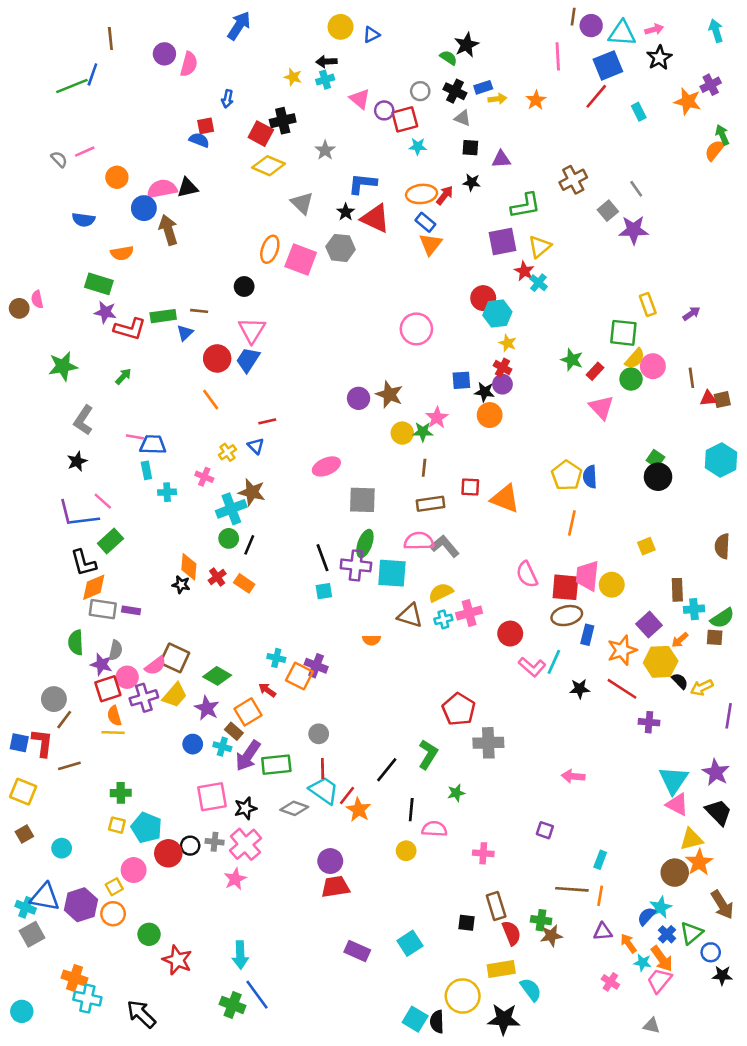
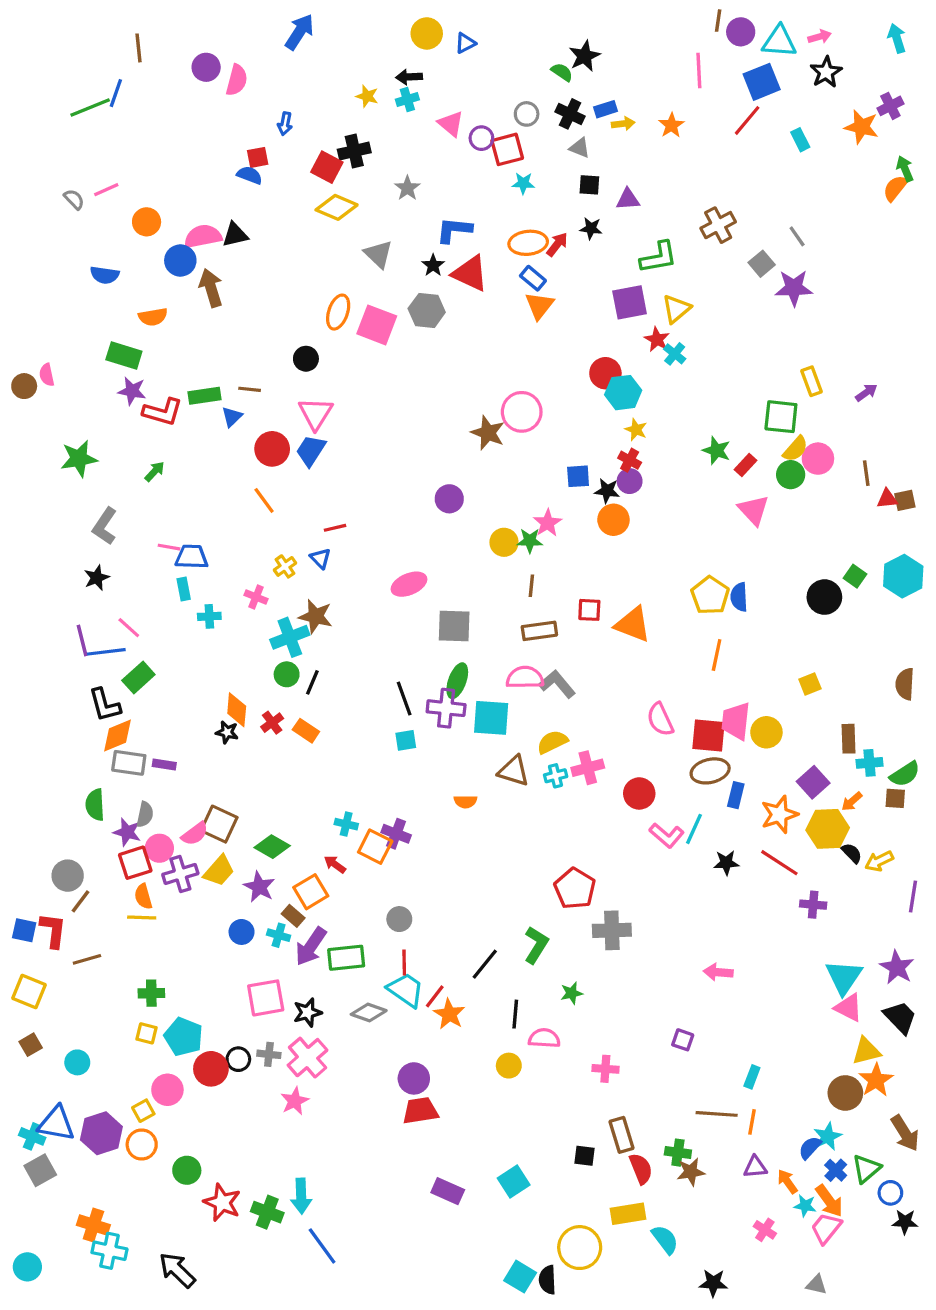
brown star: (389, 394) -> (488, 433), moved
green square: (655, 459) -> (855, 576), moved
green cross: (233, 1005) -> (267, 1212), moved
black star: (504, 1019) -> (713, 1283), moved, size x0.7

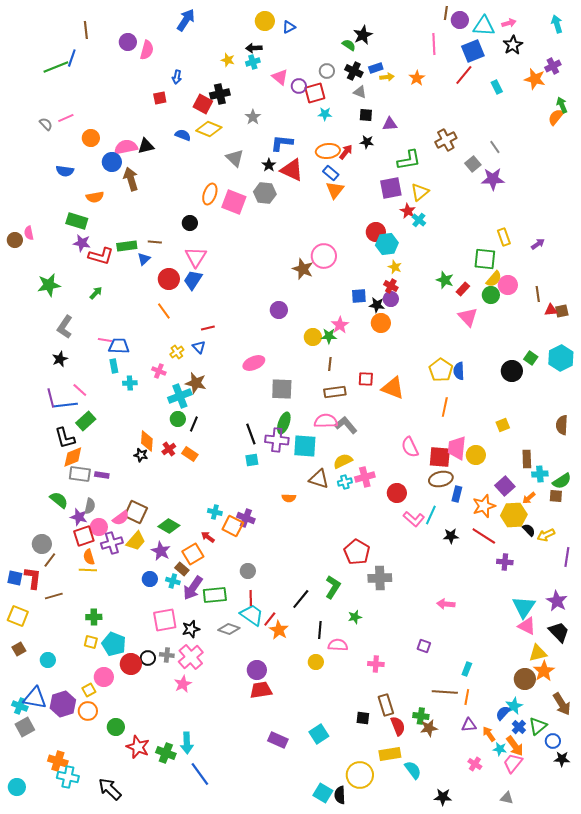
blue semicircle: (250, 175) -> (183, 135), moved
green semicircle: (95, 805) -> (59, 500), turned 132

